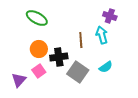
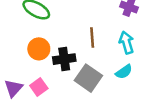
cyan arrow: (102, 35) -> (126, 43), moved
pink square: (39, 71) -> (39, 87), moved

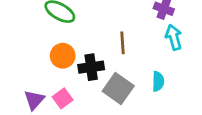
cyan arrow: (126, 43) -> (174, 37), moved
cyan semicircle: (124, 72) -> (158, 81), turned -54

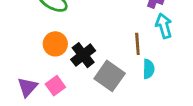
brown line: (122, 43) -> (137, 44), moved
black cross: (91, 67) -> (83, 55), turned -30

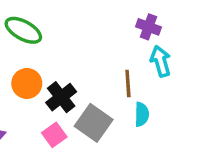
pink square: (55, 86) -> (54, 135), moved

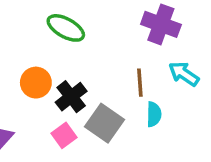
purple cross: (149, 27) -> (161, 24), size x1.5
green ellipse: (23, 30) -> (66, 28), moved
cyan arrow: (161, 61) -> (184, 74), moved, turned -40

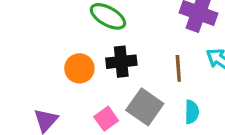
black cross: (71, 97) -> (121, 62), moved, turned 32
cyan semicircle: (154, 114) -> (192, 112), moved

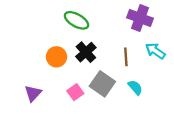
black cross: (121, 62) -> (86, 52), turned -36
cyan semicircle: (192, 112) -> (135, 87), turned -42

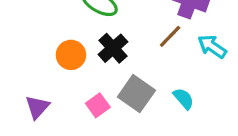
brown line: (126, 57) -> (170, 36), moved, turned 48

